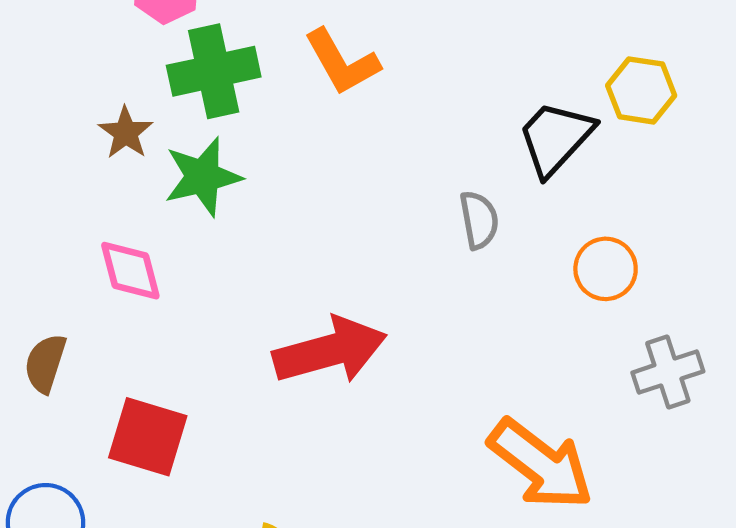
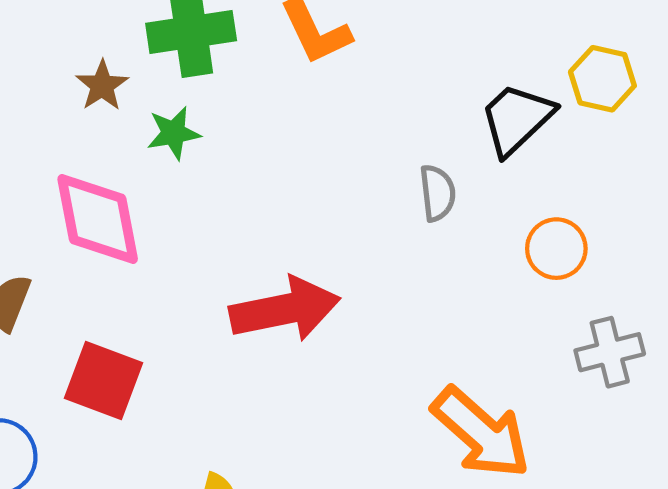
green star: (203, 177) -> (174, 133), size x0.7
pink diamond: (130, 271) -> (98, 219), size x1.5

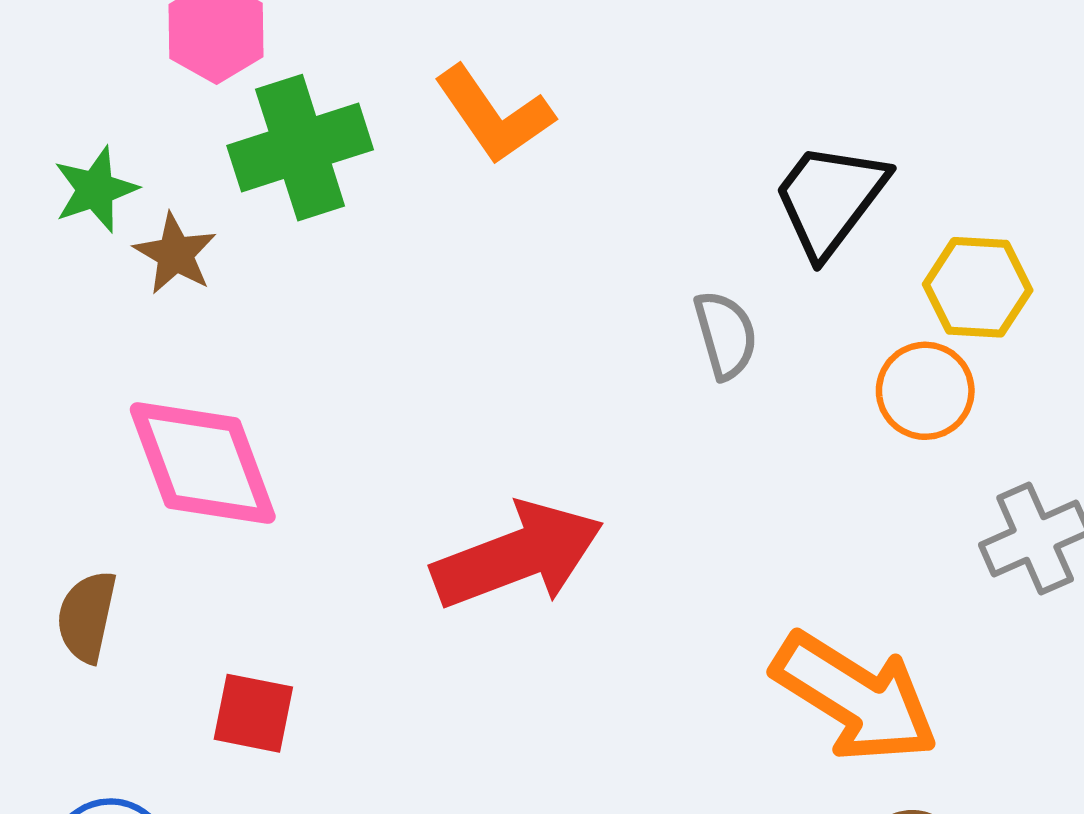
yellow hexagon: (602, 79) -> (978, 287), moved
green star: (174, 133) -> (95, 190), moved
red square: (103, 380) -> (253, 713), size x0.7

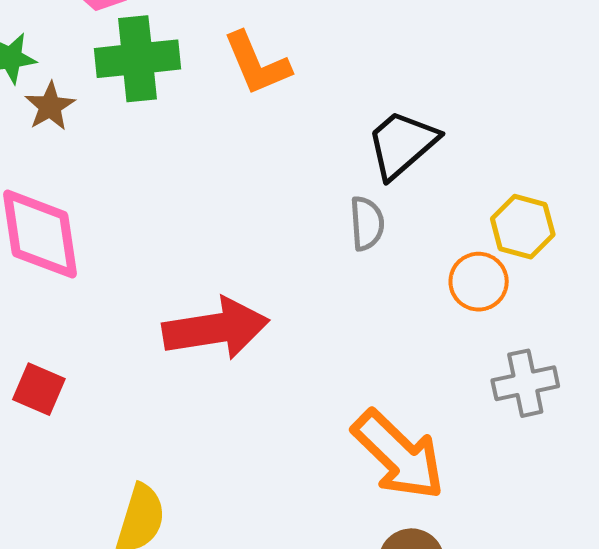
black trapezoid: (830, 199) -> (402, 144), moved

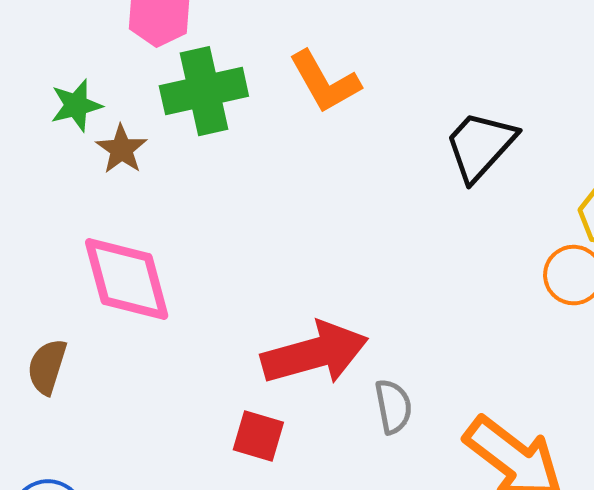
gray semicircle: (367, 223) -> (393, 407), moved
red square: (39, 389) -> (258, 436), moved

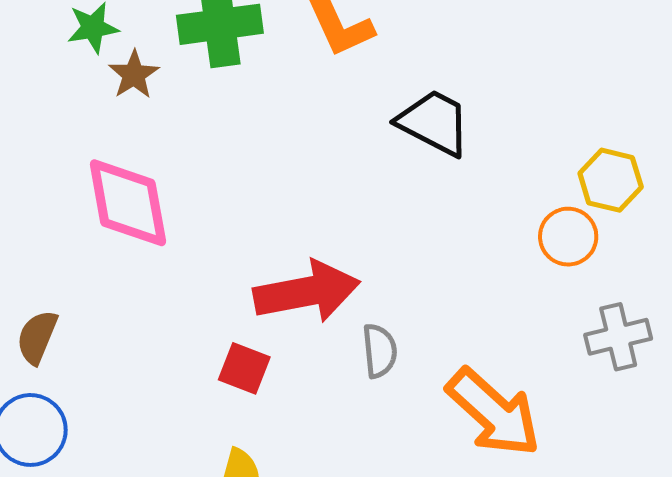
black trapezoid: (480, 146) -> (434, 123), moved, turned 70
brown semicircle: (47, 367) -> (37, 337), moved

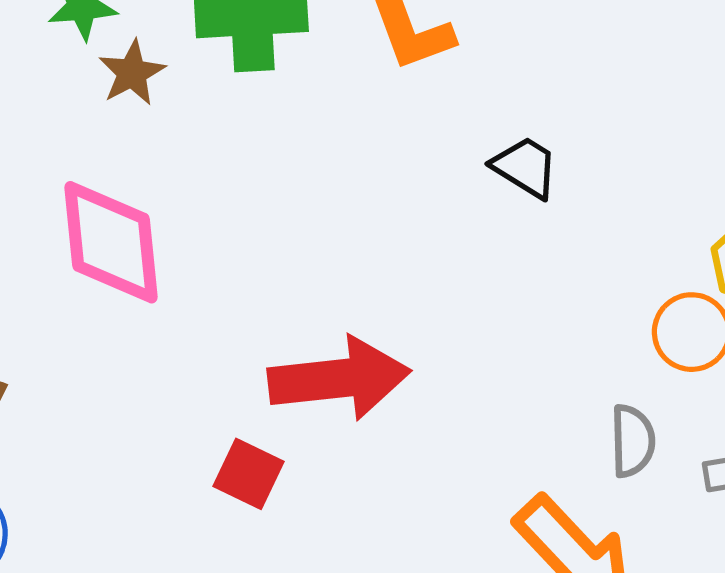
black trapezoid: (434, 123) -> (525, 167), size x0.7
gray semicircle: (380, 351) -> (633, 441), moved

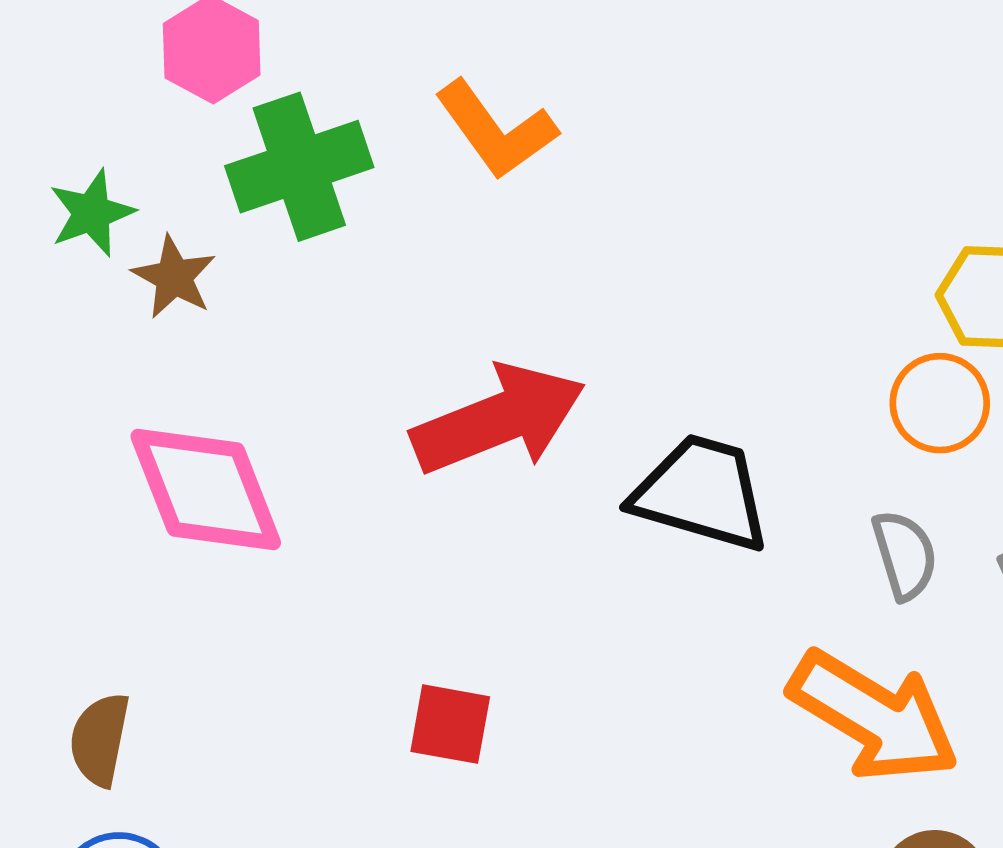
black trapezoid: (525, 167) -> (701, 493), moved, size x1.6
red arrow: (339, 379) -> (498, 419), moved

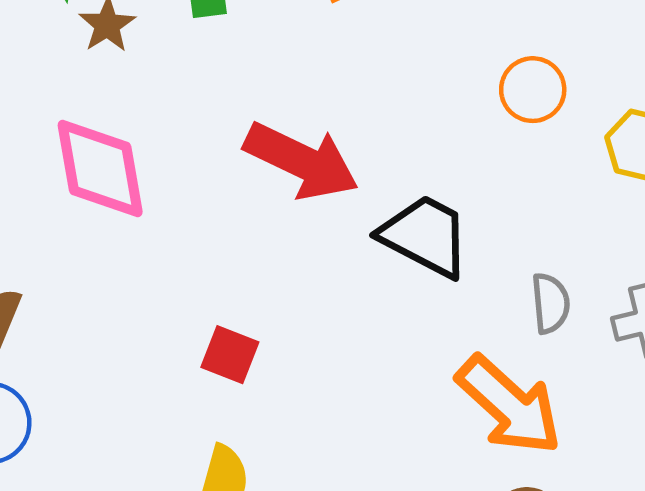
orange circle: (940, 403) -> (533, 90), moved
red arrow: (498, 419) -> (302, 161), turned 36

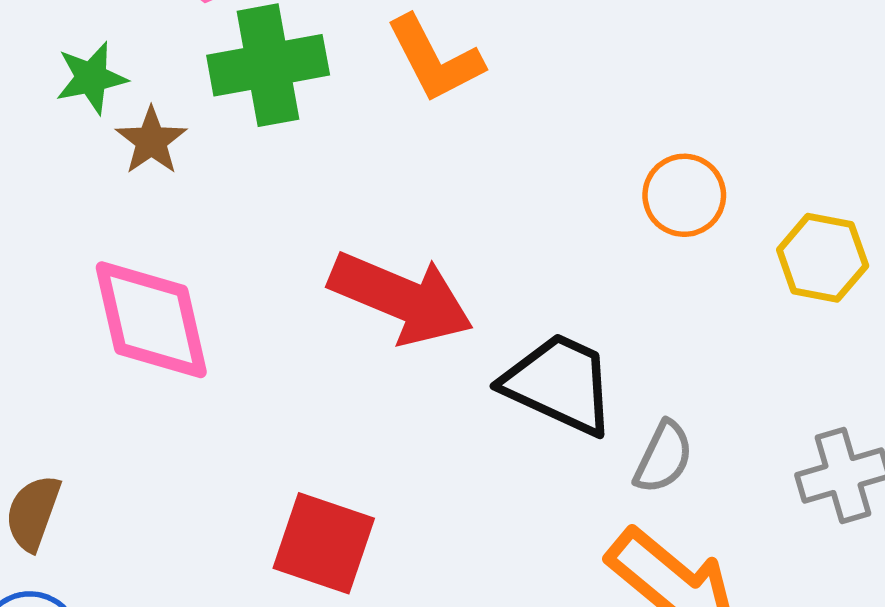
gray semicircle: (550, 303) -> (663, 457), moved, turned 34
red square: (230, 355) -> (324, 543), size x1.4

